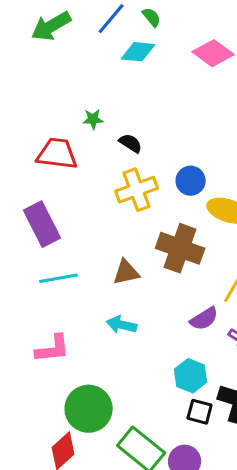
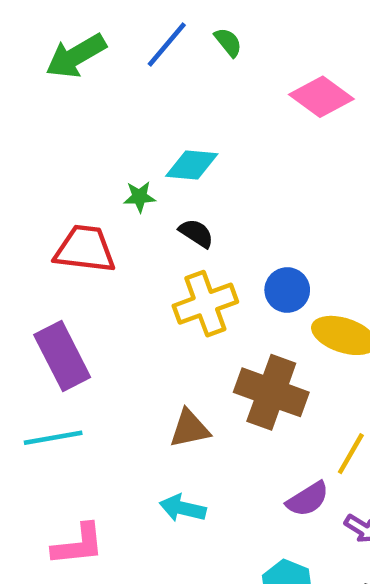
cyan diamond: (138, 52) -> (192, 165), moved
cyan line: (59, 278) -> (53, 438), moved

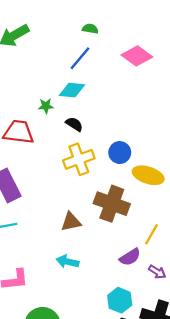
green semicircle: (228, 42) -> (90, 29), turned -42
blue line: (167, 45) -> (80, 58), moved

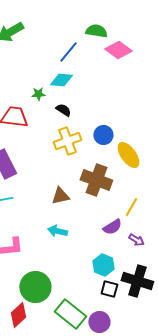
green semicircle: (90, 29) -> (96, 31), moved, size x1.5
yellow ellipse: (148, 175) -> (128, 155), turned 36

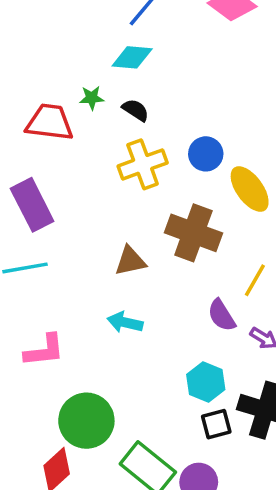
green star: (38, 94) -> (92, 98), moved
purple semicircle: (112, 227) -> (222, 315), turned 90
black square: (109, 289) -> (216, 424), turned -30

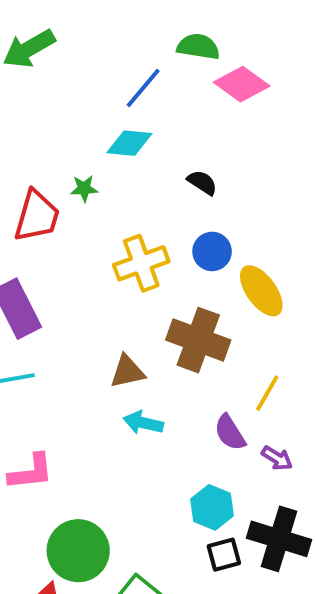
black semicircle: (136, 110) -> (202, 183), moved
red trapezoid: (50, 122) -> (37, 216), turned 99
cyan arrow: (125, 322) -> (143, 423), moved

